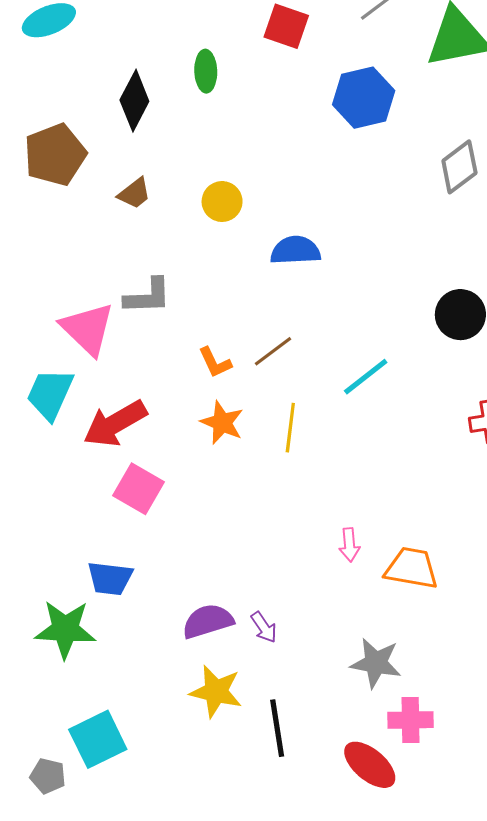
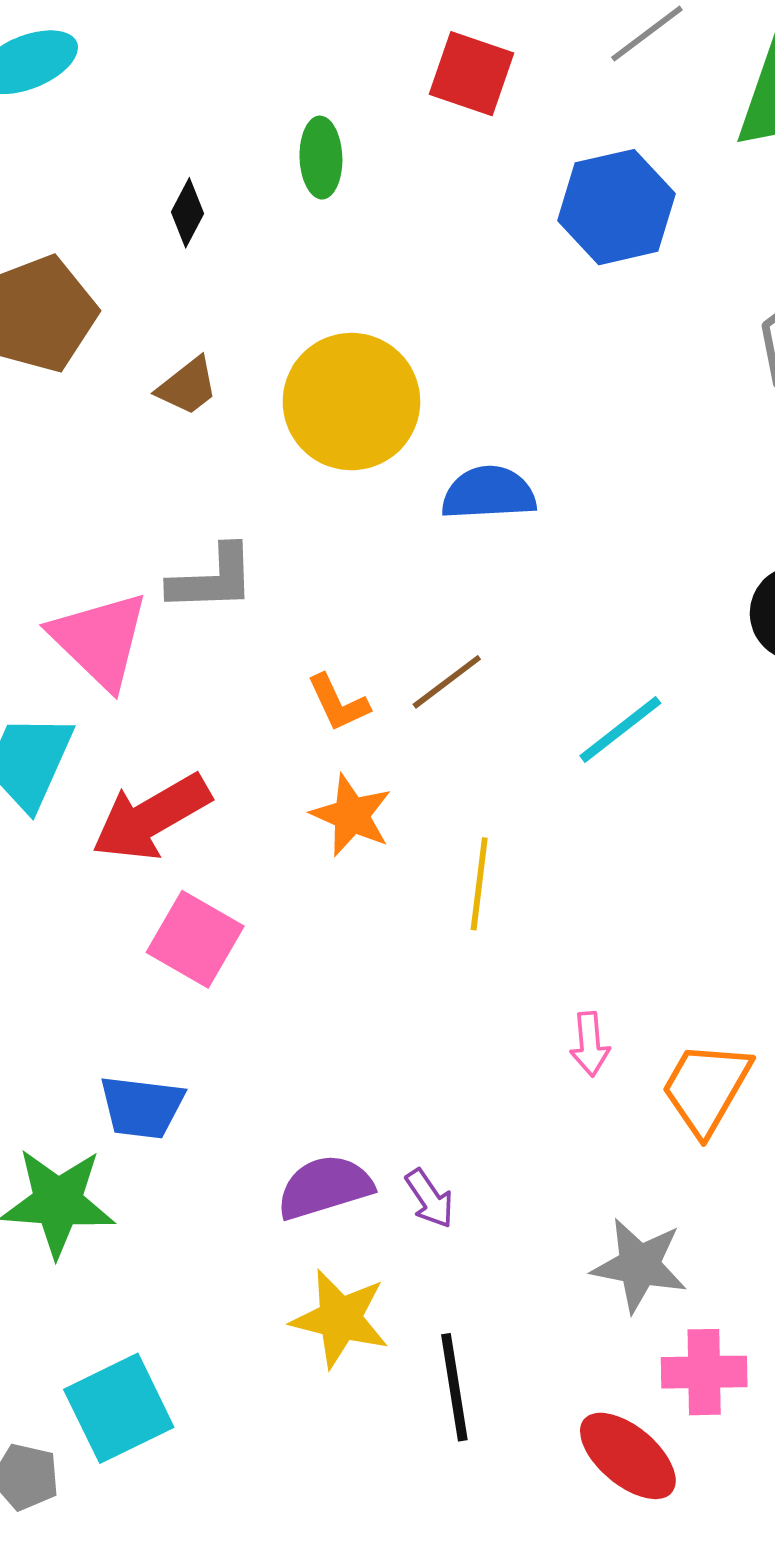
black diamond: (134, 101) -> (187, 213), size x0.6
yellow circle: (222, 202) -> (351, 402), size x1.8
yellow line: (290, 428) -> (479, 884), moved
orange trapezoid: (412, 568) -> (706, 1088), turned -70

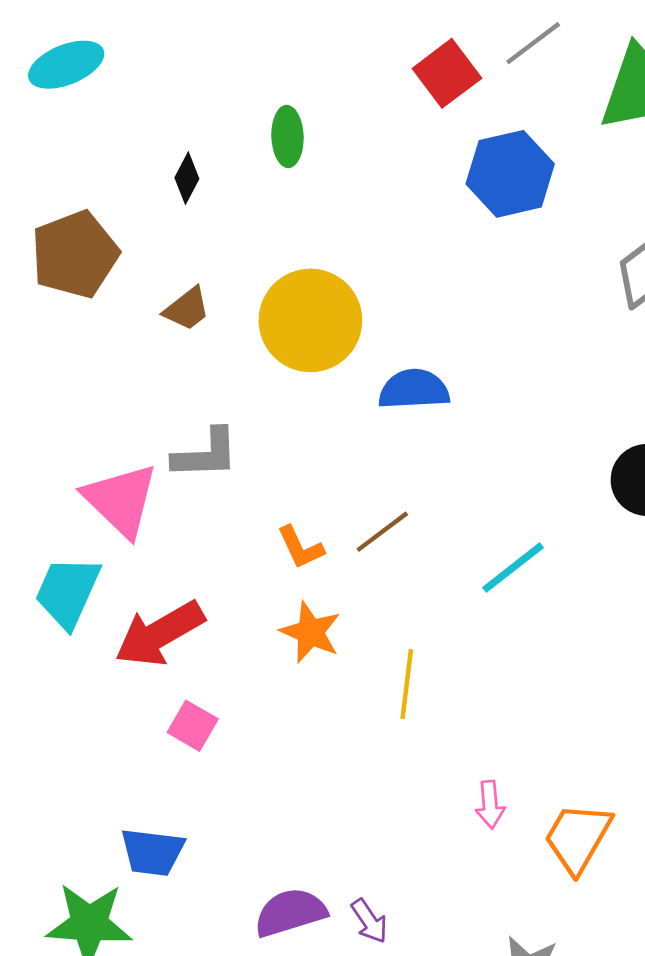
red square: (472, 74) -> (447, 73), moved, turned 34
pink square: (195, 939) -> (193, 726), size x0.7

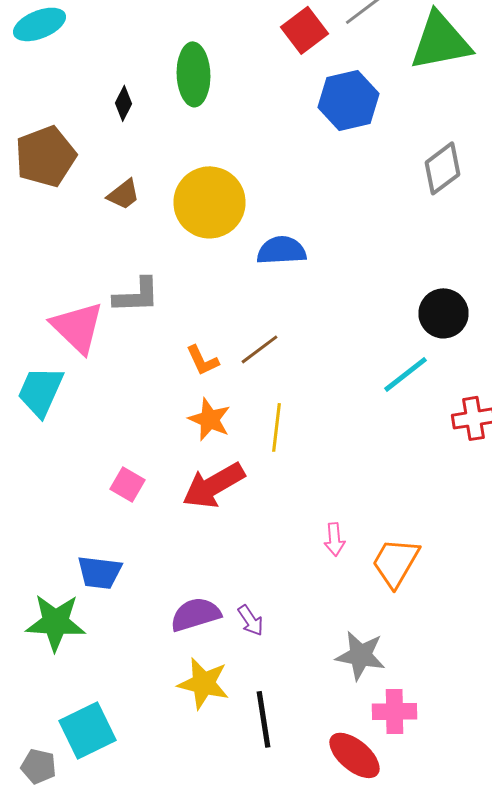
green ellipse: (287, 137) -> (194, 74), size x1.5
cyan line: (513, 568) -> (406, 374), moved
red arrow: (160, 634) -> (214, 485), moved
yellow line: (407, 684) -> (276, 427), moved

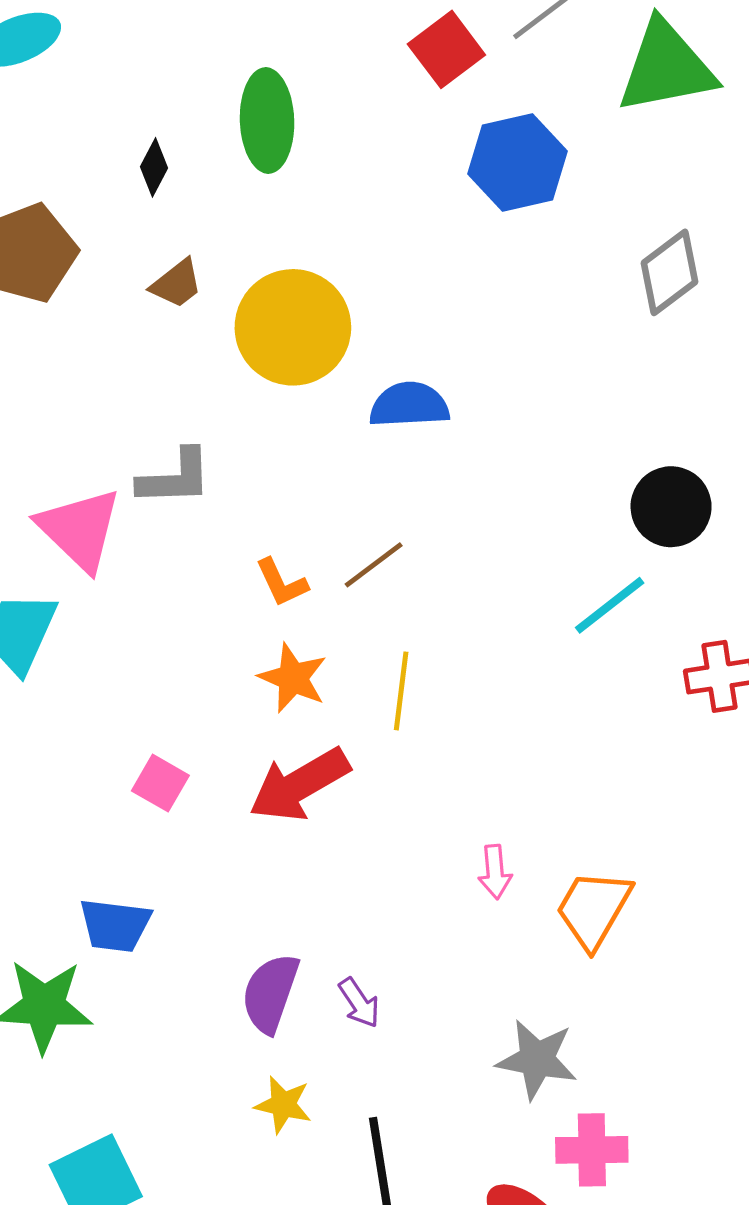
brown trapezoid: (124, 194) -> (177, 284), moved
purple semicircle: (196, 614) -> (270, 993), turned -54
yellow star: (204, 683) -> (283, 1105), size x0.7

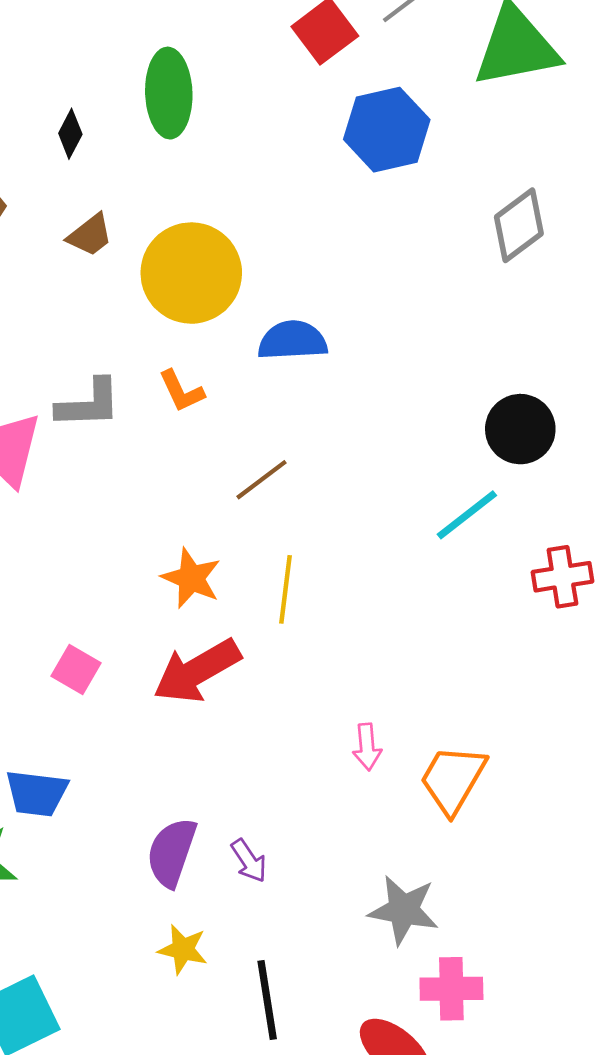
orange L-shape: (282, 583) -> (181, 391), moved

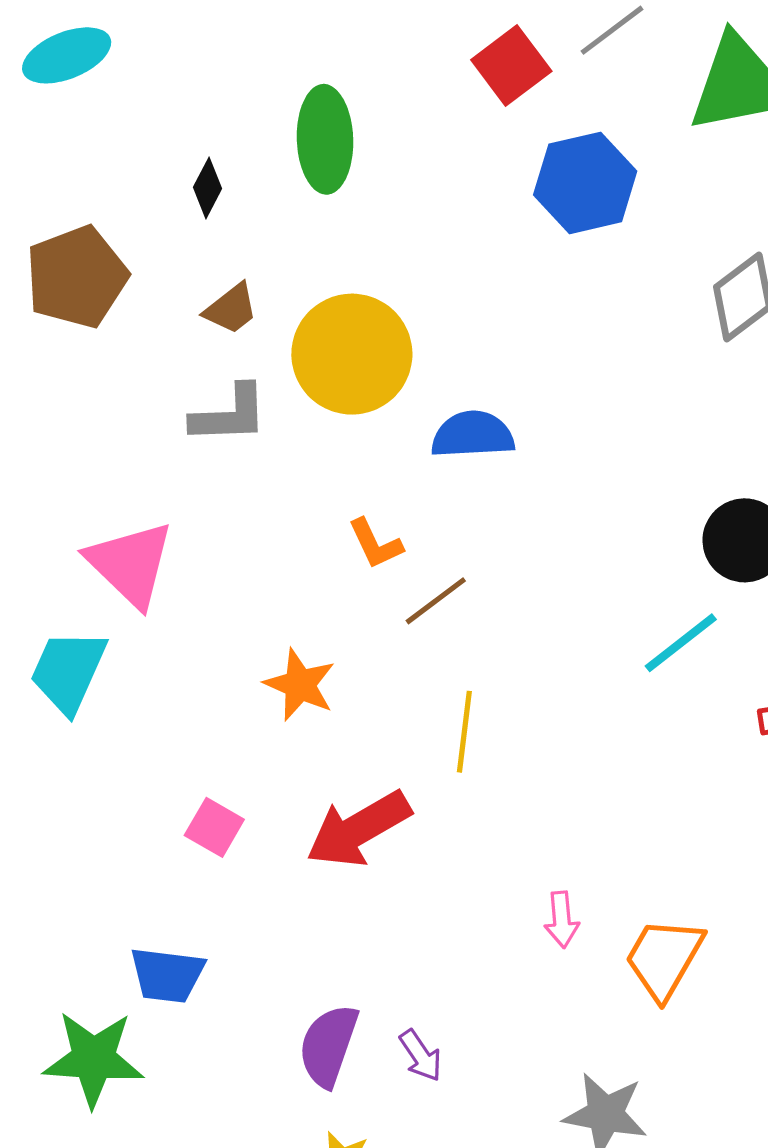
orange L-shape: (181, 391) -> (375, 544), moved
gray L-shape: (89, 404) -> (229, 415), moved
orange star: (191, 578) -> (300, 685), moved

